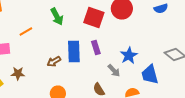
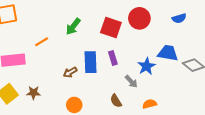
green arrow: (57, 16) -> (73, 26), turned 66
brown star: (18, 74) -> (33, 93), moved
blue trapezoid: (150, 74) -> (168, 53), moved, turned 115

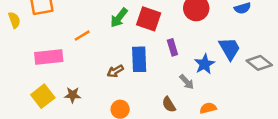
red square: (111, 28) -> (149, 19), moved
blue trapezoid: (168, 53) -> (229, 49), turned 50
purple rectangle: (113, 58) -> (172, 47), moved

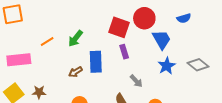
green arrow: (119, 18) -> (75, 38), moved
red square: (149, 19) -> (119, 27), moved
blue trapezoid: (229, 49) -> (162, 39), moved
blue star: (205, 64) -> (167, 66), moved

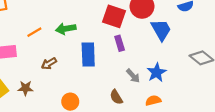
green arrow: (75, 38) -> (66, 29), turned 42
blue star: (167, 66) -> (157, 72), moved
brown arrow: (75, 72) -> (49, 63), moved

